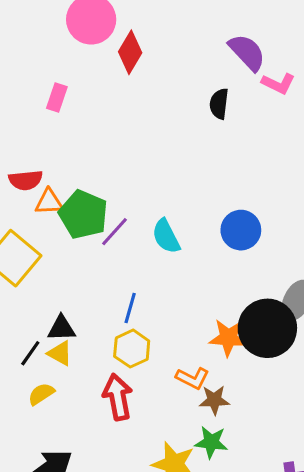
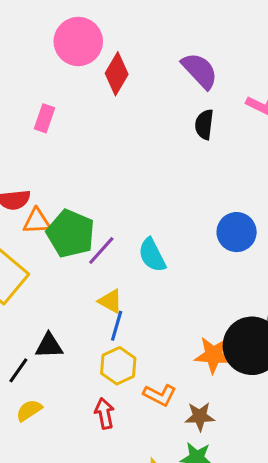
purple semicircle: (247, 52) -> (200, 71), moved
blue circle: (241, 230) -> (237, 232), moved
yellow triangle: (60, 353) -> (111, 301), moved
orange L-shape: (193, 378) -> (160, 395), moved
red arrow: (118, 397) -> (104, 413), size x0.7

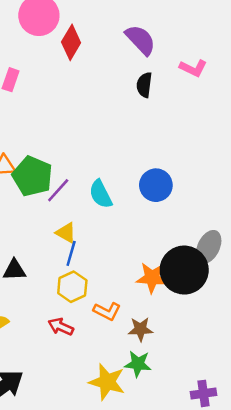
blue circle: (237, 232) -> (156, 185), moved
red arrow: (104, 413) -> (61, 327), turned -55

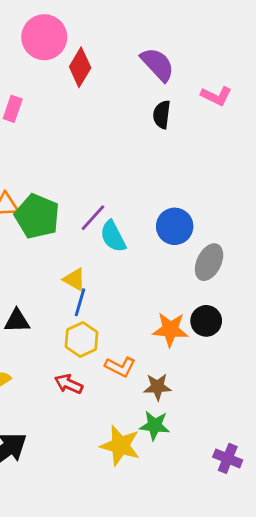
purple line: (58, 190) -> (93, 218), moved
gray ellipse: (209, 247) -> (209, 262), moved
black circle: (184, 270) -> (206, 321), size x0.6
purple cross: (203, 393) -> (228, 458), turned 30

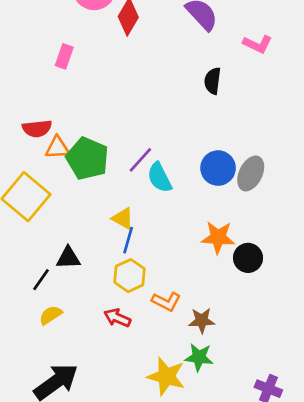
black semicircle: (162, 115) -> (213, 81), moved
gray ellipse: (209, 262) -> (251, 173), moved
orange star: (170, 329) -> (218, 237), moved

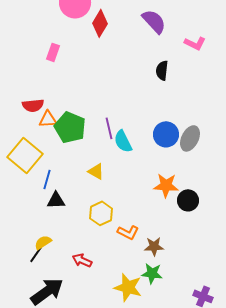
purple line: (140, 160) -> (109, 128), turned -55
blue line: (128, 240) -> (47, 179), moved
black line: (41, 280) -> (36, 254), moved
red arrow: (117, 318) -> (82, 260), moved

